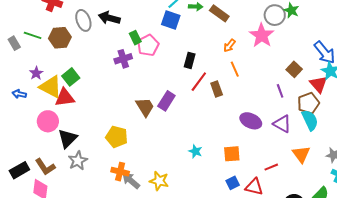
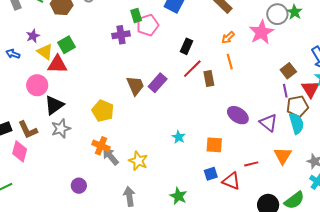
yellow triangle: (51, 87) -> (45, 52), size x0.7
purple line: (280, 91) -> (285, 91), moved

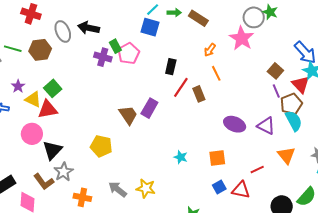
purple cross: (121, 35) -> (103, 57), moved, turned 36
brown L-shape: (28, 130) -> (44, 182), moved
orange cross: (101, 146) -> (82, 197), moved

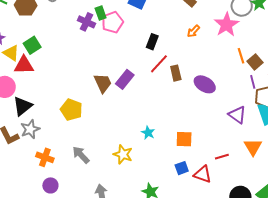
orange line: (216, 73) -> (241, 56), moved
purple ellipse: (235, 124) -> (205, 84), moved
yellow star: (146, 188) -> (123, 154), moved

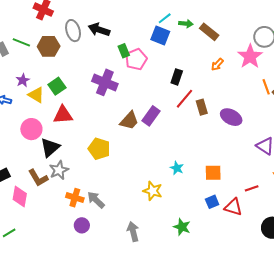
purple cross: (86, 22) -> (105, 82), moved, size x1.4
red triangle: (24, 65) -> (63, 115), moved
brown trapezoid: (103, 83) -> (129, 121), turned 70
gray arrow: (81, 155) -> (96, 200), moved

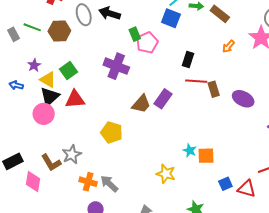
red line: (184, 99) -> (196, 81), turned 55
black triangle: (50, 147) -> (50, 97), moved
orange square: (213, 173) -> (206, 156), moved

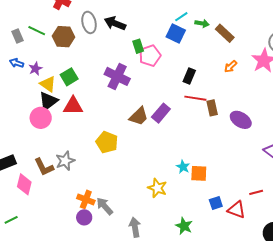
blue arrow: (16, 85) -> (17, 63), moved
orange cross: (88, 182) -> (86, 199), moved
gray arrow: (109, 184) -> (105, 206), moved

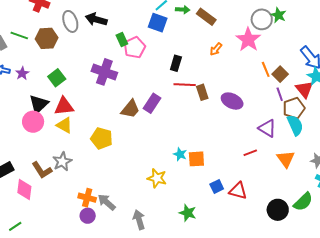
yellow triangle: (48, 84) -> (64, 125), moved
red line: (256, 192) -> (250, 153), moved

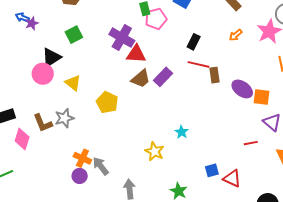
purple star: (22, 73) -> (32, 23), moved
red triangle: (64, 106) -> (136, 54), moved
orange square: (196, 159) -> (261, 97), moved

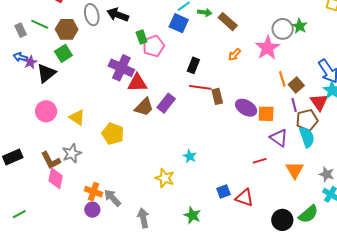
green square: (74, 35) -> (63, 53), moved
black triangle: (51, 58) -> (46, 73), moved
pink diamond: (22, 139) -> (56, 178), moved

